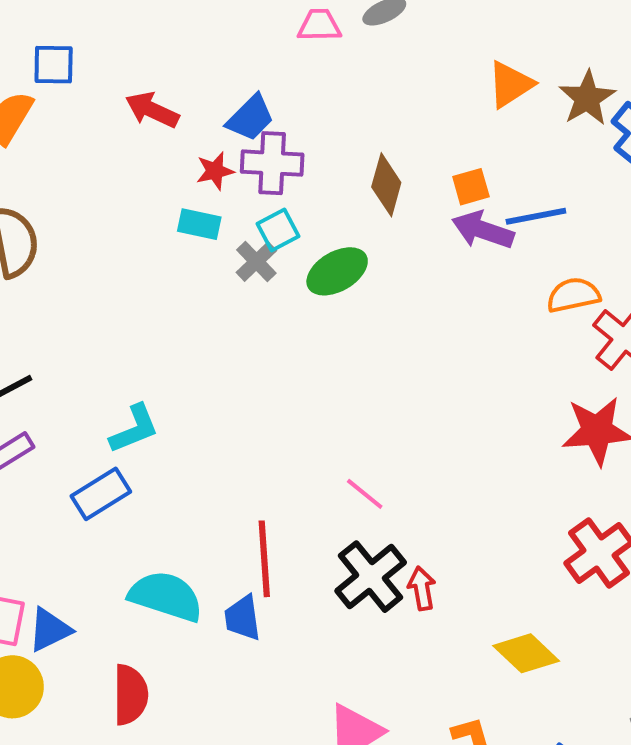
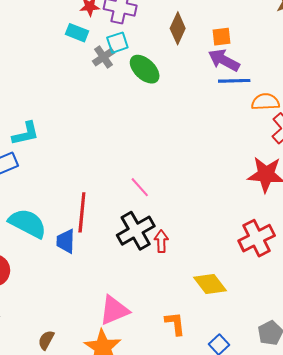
blue line: (536, 216) -> (234, 81), moved
green ellipse: (337, 271) -> (145, 69), turned 64

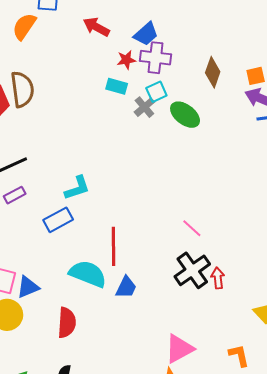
red line: (82, 212) -> (114, 246), moved
blue trapezoid: (66, 241) -> (126, 287), turned -150

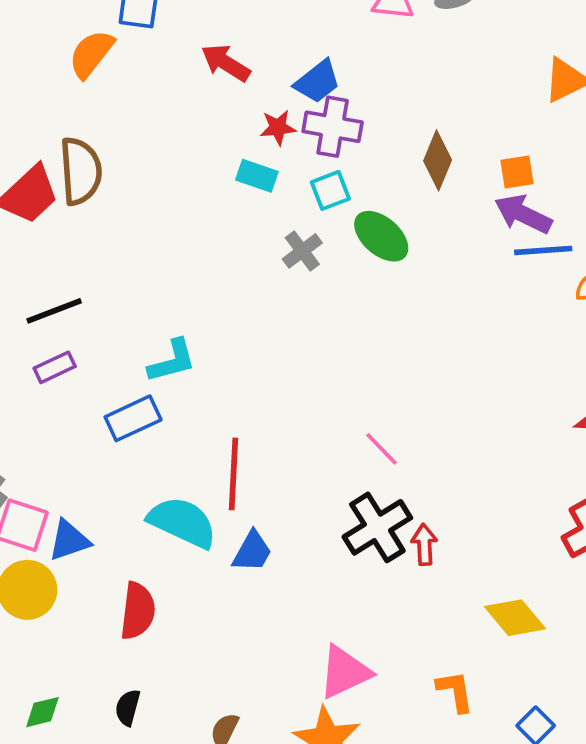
gray cross: (144, 107) -> (302, 251), moved

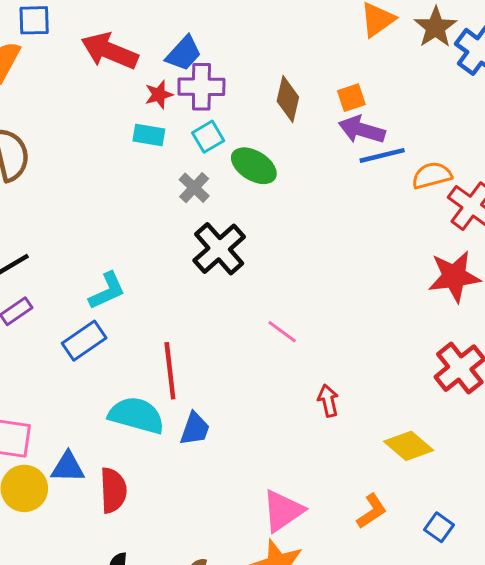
red arrow: (226, 63) -> (110, 51), size x1.4
black cross: (377, 527) -> (219, 249), moved
blue triangle: (69, 540) -> (68, 467), moved, turned 30
orange L-shape: (455, 691) -> (372, 511), turned 75

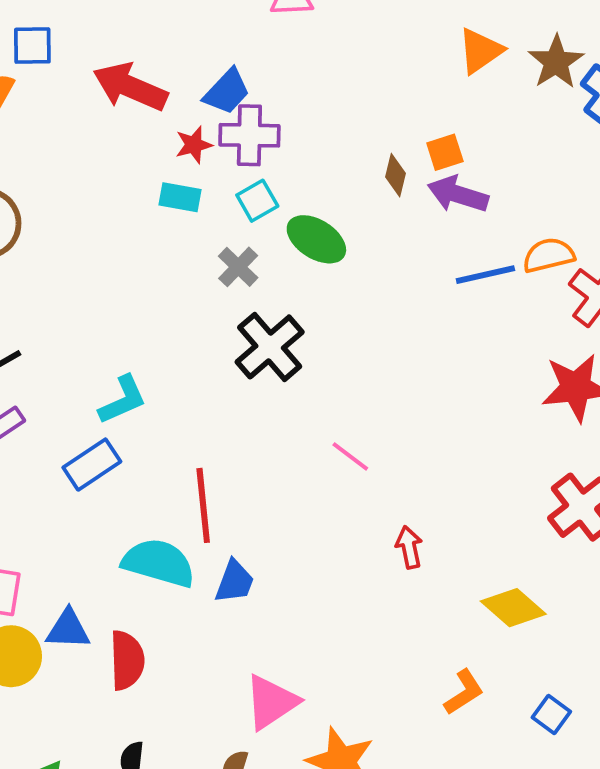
brown diamond: (288, 99) -> (395, 175), moved, size x0.7
blue line: (382, 155) -> (485, 275), moved
pink triangle: (283, 511) -> (271, 702), moved

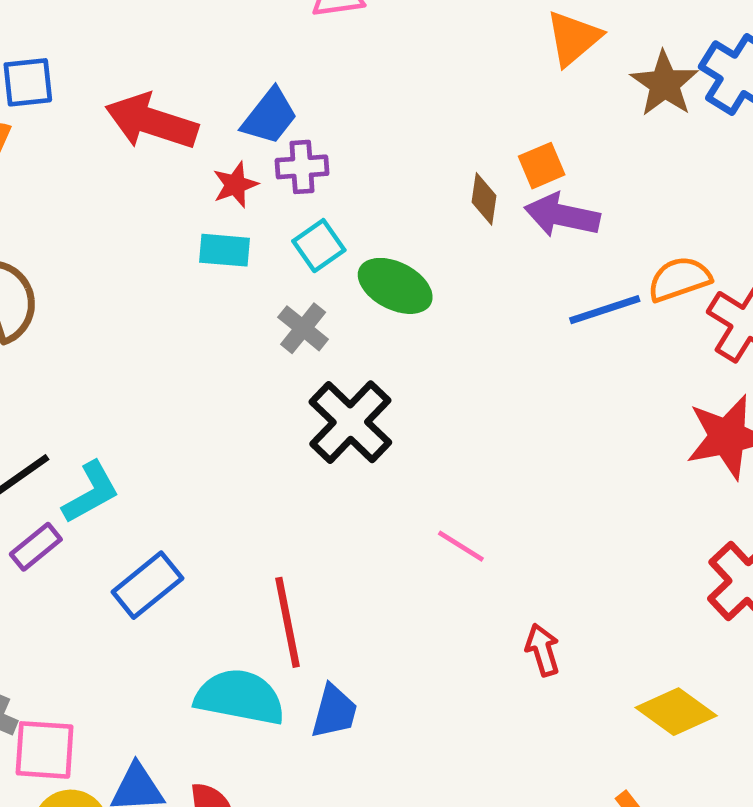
brown star: (556, 62) -> (664, 84), moved
purple cross: (249, 135) -> (302, 167), size x0.7
cyan L-shape: (123, 400) -> (91, 492), moved

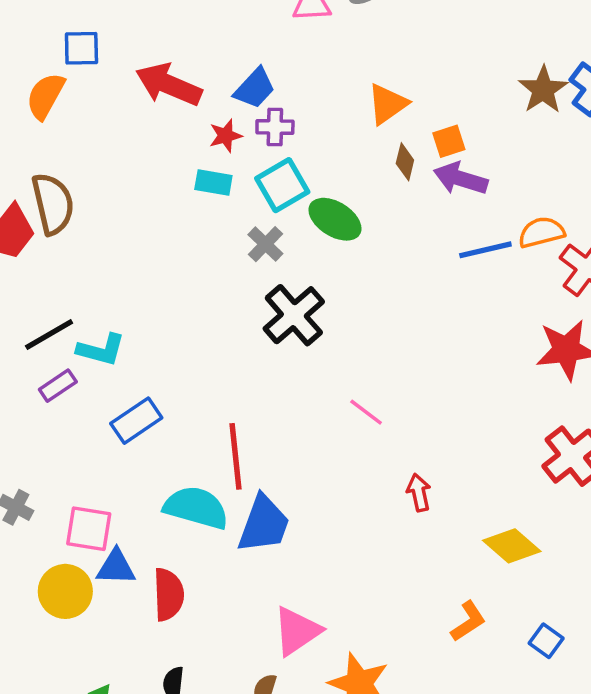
orange triangle: (573, 38) -> (387, 104), moved
cyan square: (319, 246) -> (282, 185), size x1.4
cyan L-shape: (91, 492) -> (101, 350), turned 39
blue trapezoid: (334, 711) -> (264, 524), size x1.5
pink square: (45, 750) -> (89, 529), moved

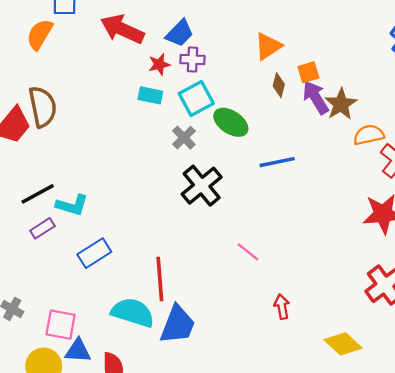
brown star: (543, 90) -> (341, 104), moved
purple arrow: (461, 179) -> (316, 97), turned 40
blue line: (485, 250) -> (277, 162), moved

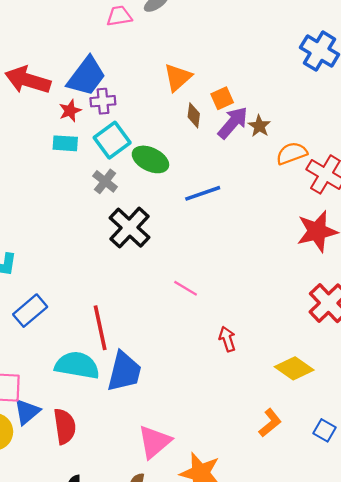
blue trapezoid: (180, 33) -> (86, 76), size x1.4
purple arrow: (316, 97) -> (233, 123), turned 80
brown star: (341, 104) -> (259, 126), size x0.7
blue triangle: (78, 351) -> (27, 412), turned -36

